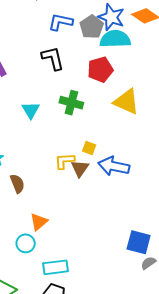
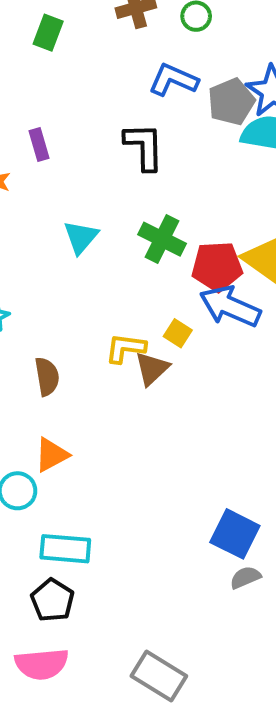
red pentagon: (100, 70) -> (217, 266), moved
blue arrow: (114, 166) -> (230, 306), moved
brown semicircle: (17, 184) -> (47, 377), moved

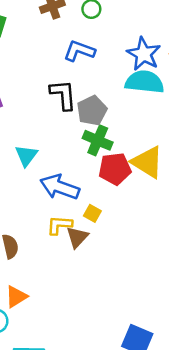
gray pentagon: (231, 102) -> (92, 111), moved
green cross: (162, 239) -> (98, 140), moved
blue arrow: (230, 306) -> (60, 187), moved

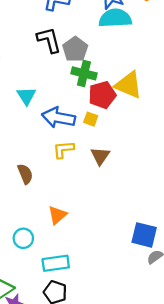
yellow square: (92, 213) -> (91, 119), moved
brown triangle: (77, 237) -> (100, 156), moved
orange triangle: (16, 297) -> (57, 215), moved

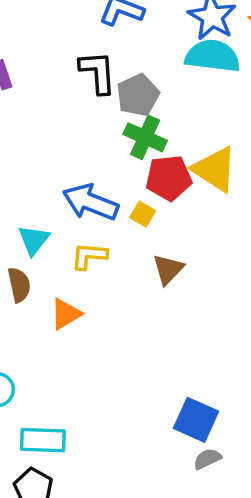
cyan triangle: (26, 96) -> (34, 240), moved
brown triangle: (100, 156) -> (168, 269), moved
orange triangle: (57, 215) -> (66, 314), moved

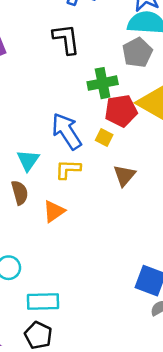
gray pentagon: (138, 95) -> (137, 53), moved
green cross: (145, 137) -> (103, 83), turned -32
blue arrow: (90, 202) -> (67, 131), turned 39

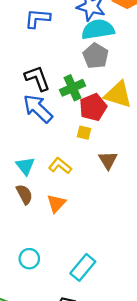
black L-shape: (66, 39) -> (37, 78), moved
blue arrow: (67, 131) -> (38, 109), moved
yellow L-shape: (68, 169) -> (60, 166), turned 50
cyan rectangle: (43, 301) -> (83, 267), moved, turned -36

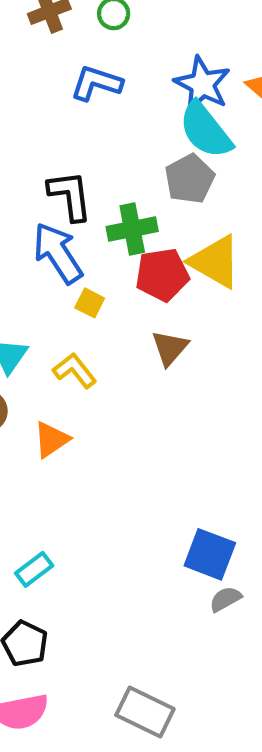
cyan semicircle: (98, 29) -> (205, 130), turned -132
yellow square: (84, 133) -> (90, 303), moved
brown triangle: (108, 160) -> (170, 348), moved
cyan rectangle: (83, 267) -> (34, 569), moved, size x0.7

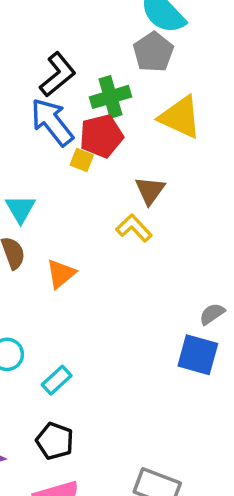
black L-shape: (70, 196) -> (58, 75), turned 63
red pentagon: (162, 275) -> (101, 136), moved
yellow L-shape: (75, 371) -> (134, 228), moved
gray semicircle: (225, 599) -> (212, 314), moved

